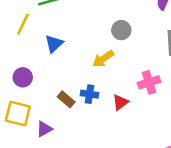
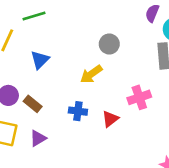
brown rectangle: (66, 99) -> (33, 104), moved
purple triangle: (44, 129) -> (38, 138), moved

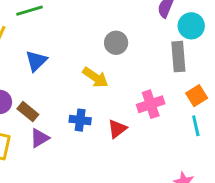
yellow arrow: (91, 74) -> (95, 77), turned -110
purple triangle: (38, 138) -> (40, 138), moved

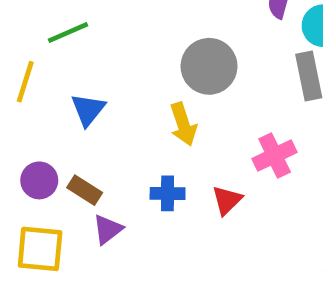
gray circle: (116, 43) -> (209, 66), size x1.5
yellow arrow: (95, 77) -> (183, 124), turned 44

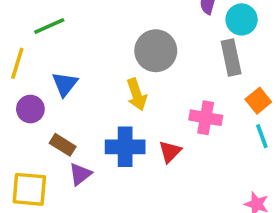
pink cross: (275, 156) -> (206, 118), turned 36
purple circle: (39, 180) -> (30, 109), moved
blue cross: (168, 193) -> (125, 147), size x1.5

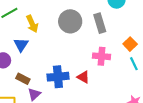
gray rectangle: (231, 57) -> (100, 23), moved
yellow arrow: (137, 95) -> (32, 24), moved
red triangle: (170, 152) -> (83, 77), turned -40

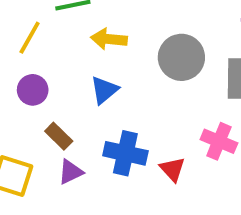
yellow arrow: (32, 24) -> (109, 39), turned 102
blue triangle: (21, 45) -> (104, 90), moved

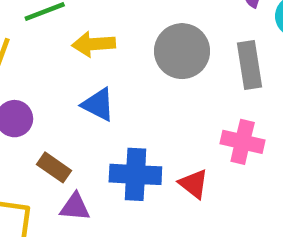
blue triangle: (104, 90) -> (98, 105), turned -44
purple triangle: (71, 172) -> (75, 207), turned 40

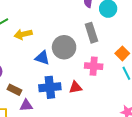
gray circle: (182, 51) -> (64, 47), moved
blue triangle: (98, 105) -> (42, 58), moved
red triangle: (194, 184) -> (75, 87), turned -40

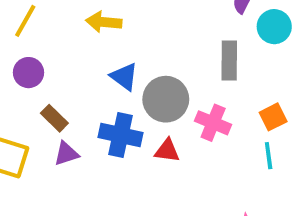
gray circle: (64, 47) -> (166, 99), moved
purple triangle: (26, 105) -> (66, 154), turned -32

